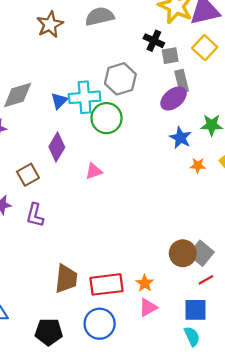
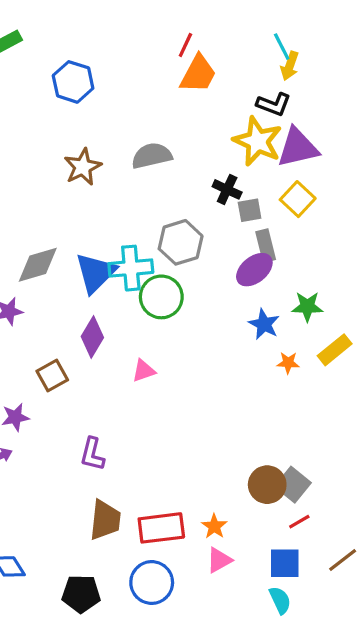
blue triangle: (59, 101) -> (96, 273), size x1.8
purple L-shape: (35, 215) -> (92, 454), moved

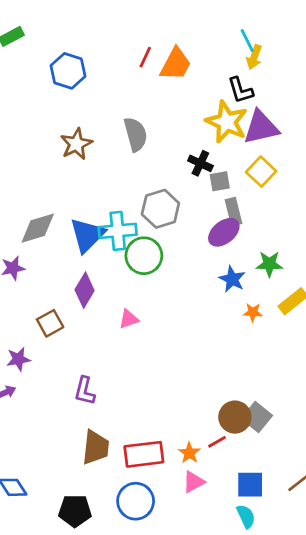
red line: (185, 45) -> (145, 57), moved
black L-shape: (274, 104) -> (240, 90), turned 52
gray semicircle: (152, 156) -> (136, 134), turned 88
red line: (299, 522) -> (217, 442), moved

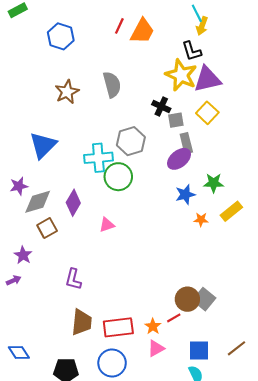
gray diamond: (38, 228) -> (38, 202), moved
blue triangle: (87, 235) -> (43, 145), moved
blue star: (232, 279) -> (185, 194), turned 30
purple star: (18, 359) -> (23, 255), turned -30

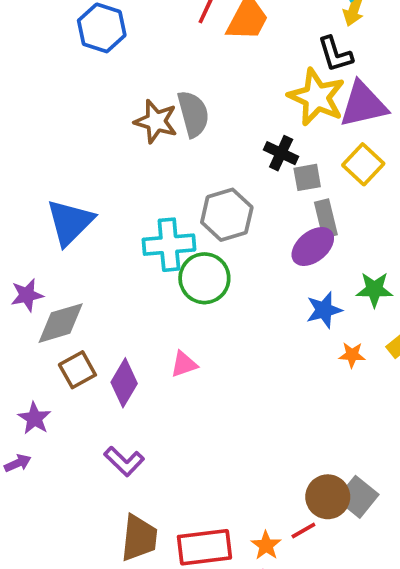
brown star: (67, 92) -> (156, 121), moved, turned -30
purple diamond: (73, 203) -> (124, 383), moved
purple L-shape: (73, 279) -> (124, 461), turned -60

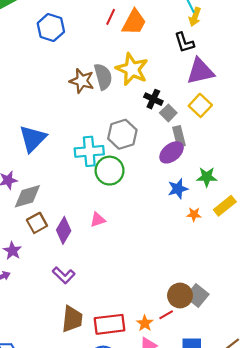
yellow star: (317, 97) -> (132, 69), moved
gray square: (307, 177) -> (168, 113), turned -35

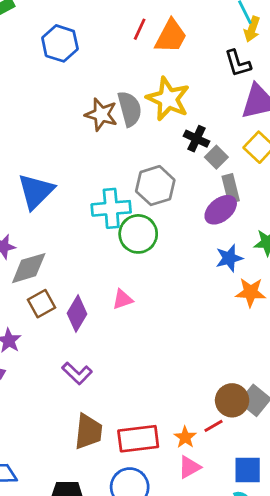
orange star: (194, 214) -> (251, 292), size x1.5

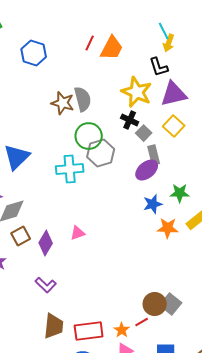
yellow star: (168, 99) -> (137, 92), moved
green circle: (138, 234) -> (89, 136), moved

